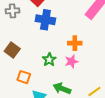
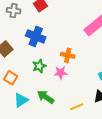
blue cross: (45, 20) -> (36, 36), moved

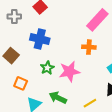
orange cross: (68, 55) -> (89, 47), moved
pink star: (61, 73) -> (69, 71), size x1.5

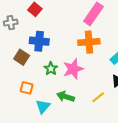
orange cross: (89, 47) -> (89, 42), size x1.5
brown square: (11, 56) -> (22, 57), moved

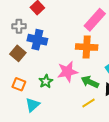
gray cross: (11, 23) -> (19, 26), moved
green star: (51, 69) -> (46, 81), moved
green arrow: (66, 97) -> (90, 82), moved

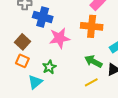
brown square: (18, 53) -> (22, 42), moved
pink star: (67, 72) -> (60, 38), moved
green star: (46, 81) -> (49, 67), moved

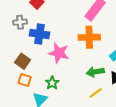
pink star: (60, 38) -> (59, 53), turned 30
green arrow: (93, 61) -> (95, 72), turned -30

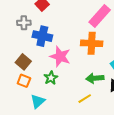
green star: (52, 83) -> (51, 78), moved
yellow line: (96, 93) -> (85, 99), moved

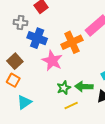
orange cross: (92, 43) -> (72, 42), moved, turned -35
green star: (51, 78) -> (64, 88), moved

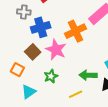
blue cross: (37, 38) -> (41, 27), turned -36
brown square: (15, 61) -> (33, 52), moved
green star: (64, 88) -> (51, 76), moved

